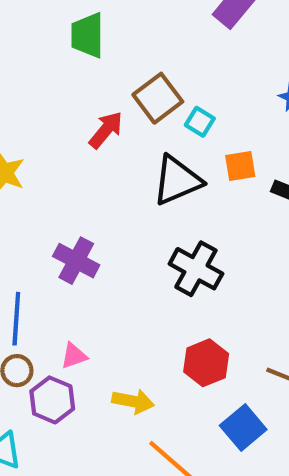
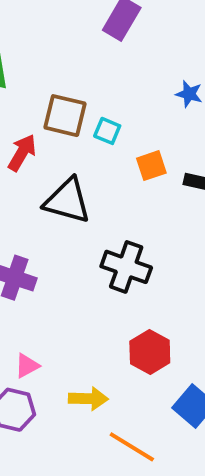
brown square: (158, 98) -> (65, 116), turned -30
black triangle: (177, 180) -> (67, 201), moved, turned 48

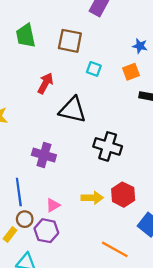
brown square: (65, 116) -> (70, 41), moved
orange square: (151, 166) -> (131, 72), moved
yellow arrow: (88, 399) -> (92, 198), moved

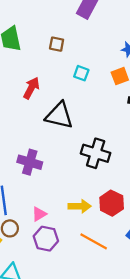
brown square: (70, 41) -> (57, 44), size x0.6
purple hexagon: (46, 231) -> (46, 239), moved
orange line: (115, 249) -> (94, 241), moved

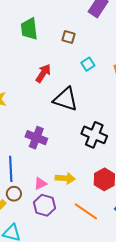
cyan square: (81, 73) -> (88, 64), turned 32
yellow arrow: (80, 206) -> (65, 178), moved

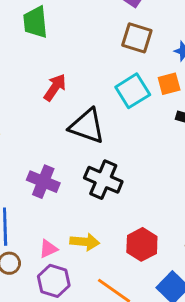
brown square: (69, 37) -> (137, 38), moved, size x1.5
cyan square: (88, 64) -> (133, 91), moved, size x1.6
black cross: (94, 135) -> (103, 180), moved

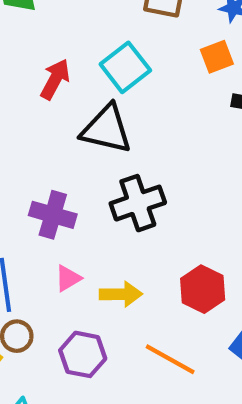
cyan square: (133, 91) -> (125, 67), moved
black cross: (103, 180) -> (138, 203), turned -36
pink triangle: (48, 249) -> (68, 278), moved

